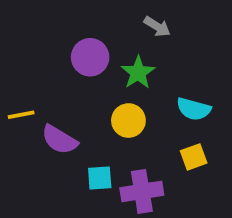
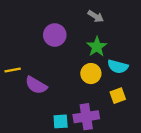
green star: (138, 73) -> (97, 47), moved
yellow circle: (128, 121) -> (91, 74), moved
cyan square: (100, 178) -> (61, 121), moved

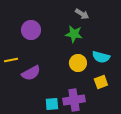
purple circle: (55, 35) -> (31, 30), moved
green star: (97, 47) -> (74, 34), moved, turned -30
purple semicircle: (36, 85) -> (31, 73), turned -60

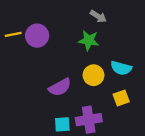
yellow line: (11, 60) -> (13, 34), moved
purple semicircle: (31, 73) -> (60, 87), moved

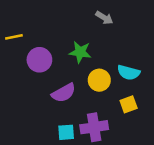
purple circle: (37, 36) -> (39, 60), moved
green star: (89, 40) -> (80, 52), moved

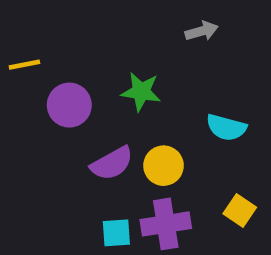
gray arrow: (104, 18) -> (202, 31), moved, turned -48
yellow circle: (99, 80) -> (164, 166), moved
yellow square: (129, 104) -> (240, 210), moved, turned -36

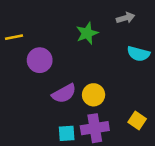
gray arrow: (202, 31) -> (126, 18), moved
green star: (141, 92) -> (87, 33), moved, turned -30
cyan semicircle: (226, 128) -> (138, 54), moved

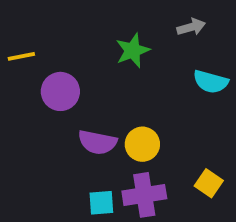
purple semicircle: (64, 94) -> (97, 142), turned 40

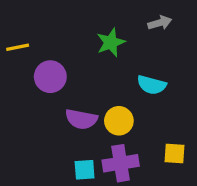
cyan semicircle: (211, 82) -> (152, 85), moved
yellow square: (209, 183) -> (174, 153), turned -30

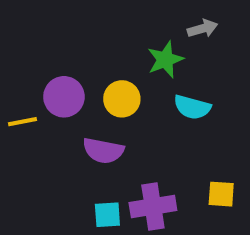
green star: (111, 42) -> (165, 60), moved
yellow line: (18, 47) -> (23, 122), moved
yellow circle: (119, 121) -> (122, 99), moved

